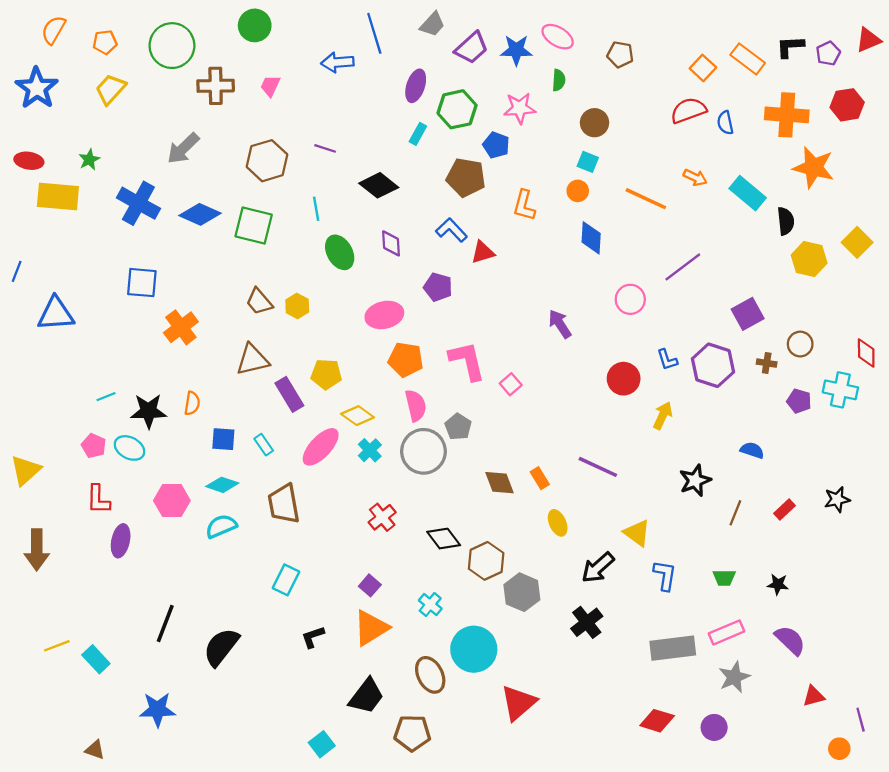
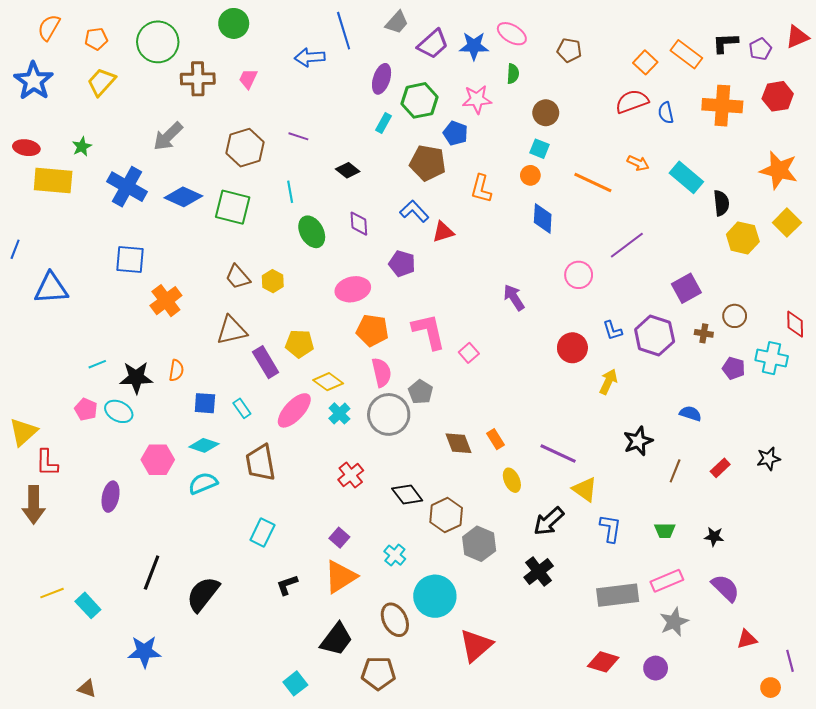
orange star: (814, 167) -> (779, 170), moved
black diamond: (379, 185) -> (348, 170), size x0.7
purple line: (598, 467) -> (558, 453), moved
red L-shape: (98, 499) -> (47, 463), moved

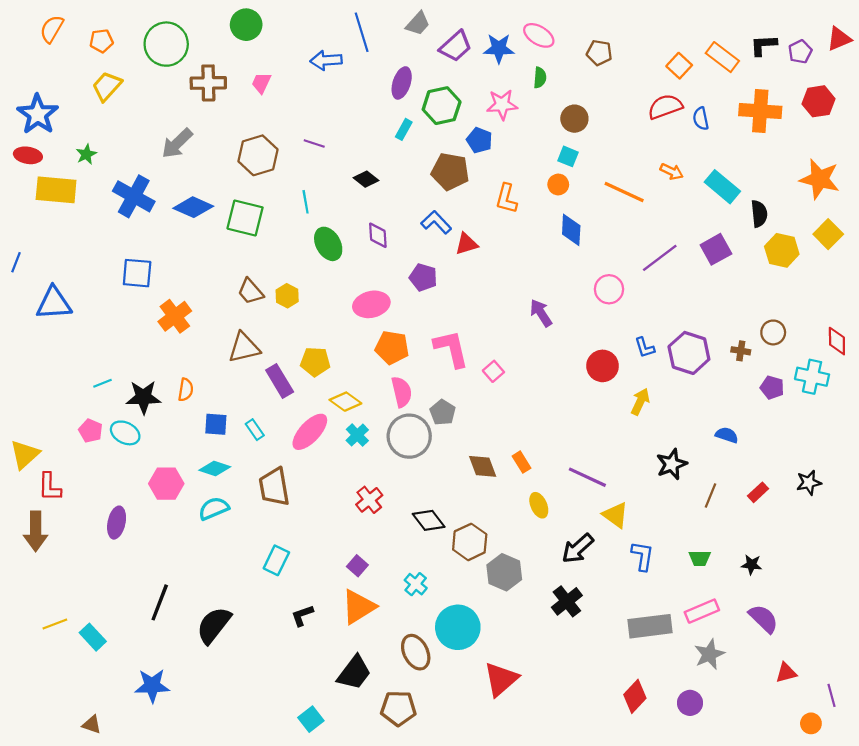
blue star: (34, 81) -> (38, 114), moved
purple square: (686, 288) -> (716, 249), moved
red diamond: (603, 662) -> (635, 696), turned -64

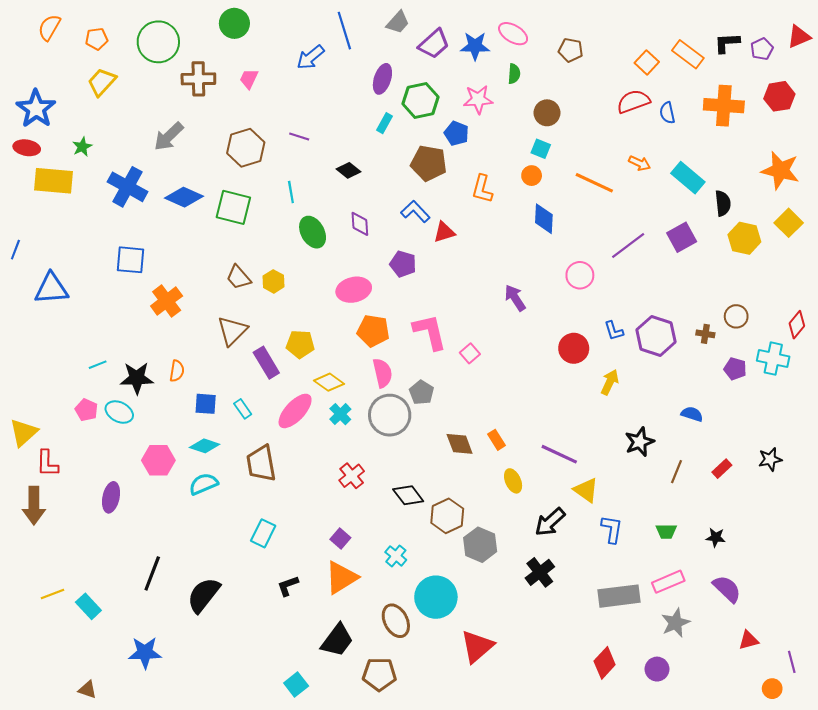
blue arrow: (326, 60) -> (310, 57), turned -36
red diamond: (837, 341) -> (797, 325), turned 40
brown triangle: (244, 348) -> (232, 331), turned -32

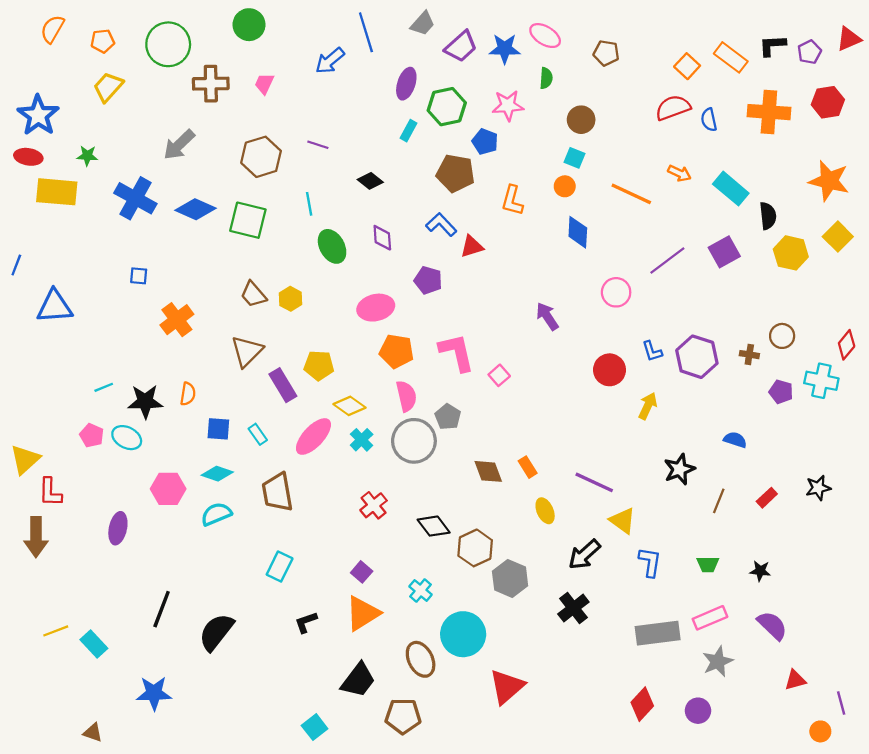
green star: (82, 147) -> (87, 156), turned 30
blue square: (131, 260) -> (139, 276), size x0.6

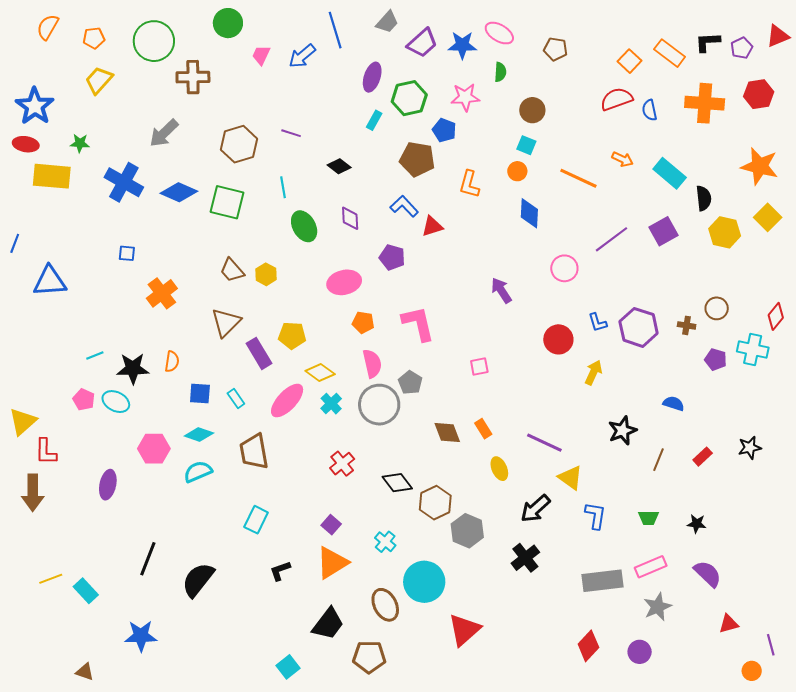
pink trapezoid: (264, 84) -> (261, 55), moved
orange pentagon: (396, 351) -> (363, 322), size x0.7
pink square: (499, 375) -> (479, 366), moved, turned 30

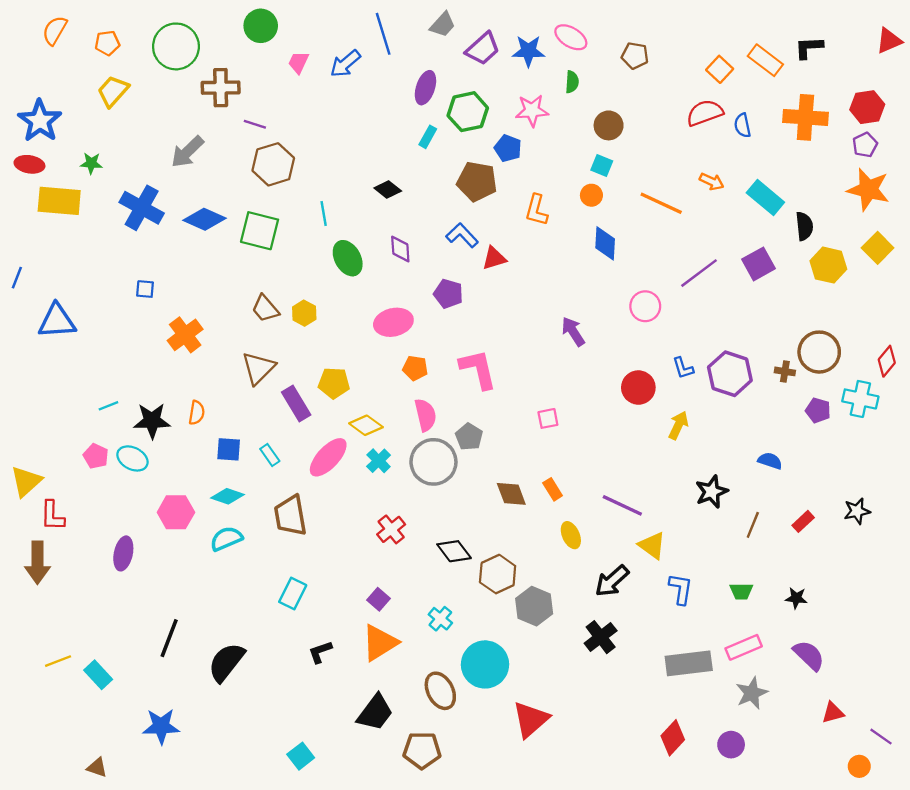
purple pentagon: (742, 48) -> (865, 145), moved
purple line: (291, 133) -> (255, 124), moved
brown circle: (717, 308) -> (819, 352), size x1.6
purple line: (771, 645) -> (881, 737), turned -40
cyan square: (288, 667) -> (301, 756), moved

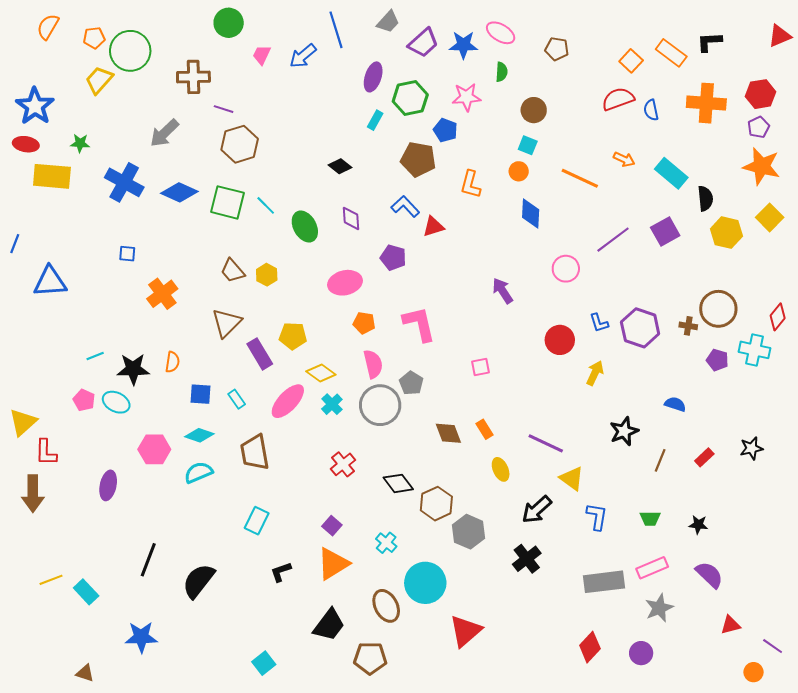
green circle: (176, 46) -> (130, 51), moved
cyan line: (324, 214) -> (266, 205), moved, turned -35

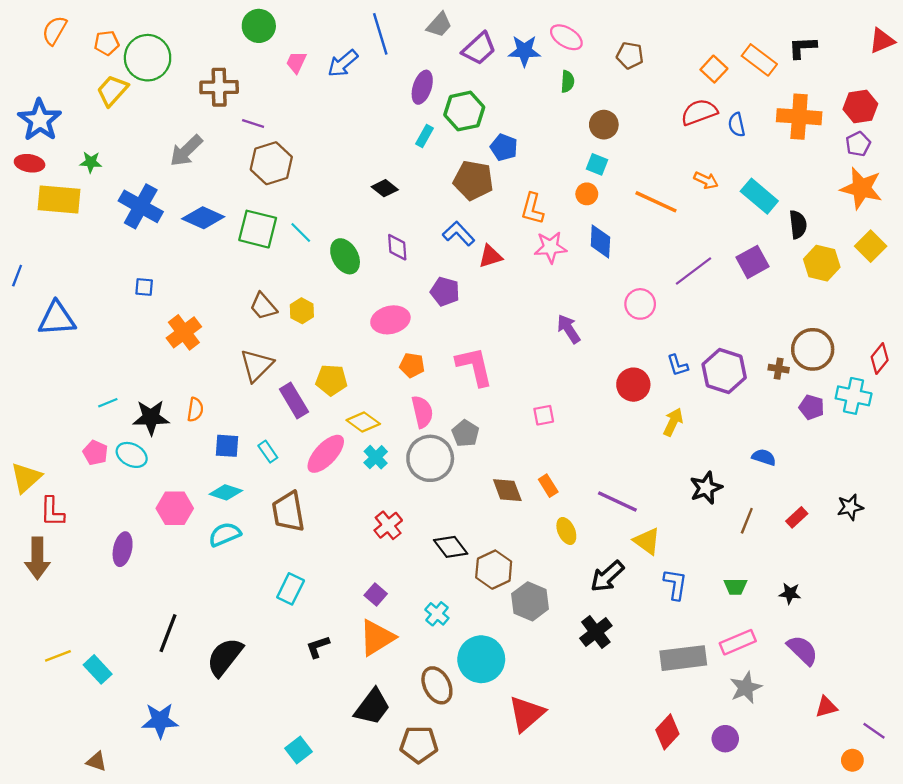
pink star: (466, 97) -> (550, 247), moved

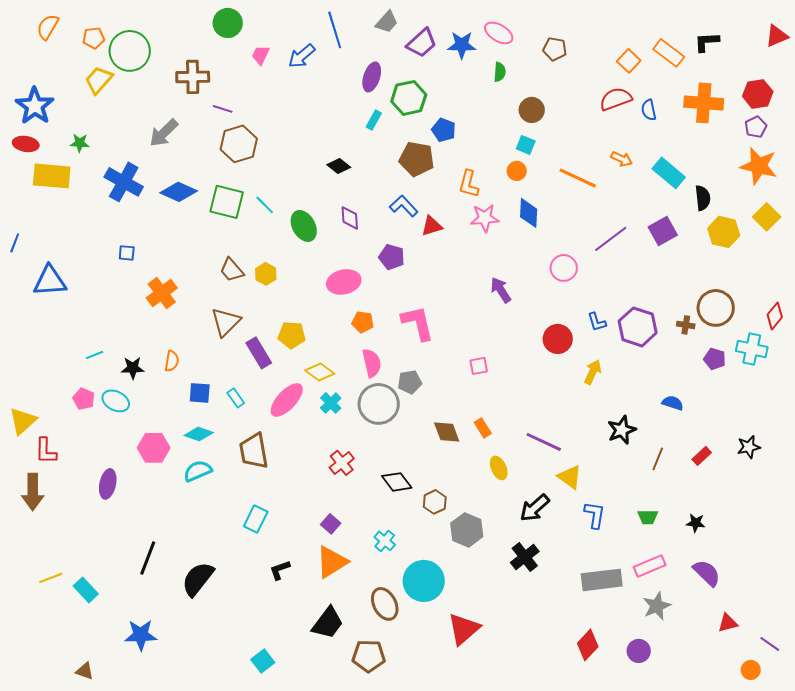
black star: (151, 417) -> (133, 368), size x0.7
gray pentagon: (465, 433) -> (410, 382), turned 30
brown hexagon: (494, 570) -> (435, 502), size x0.7

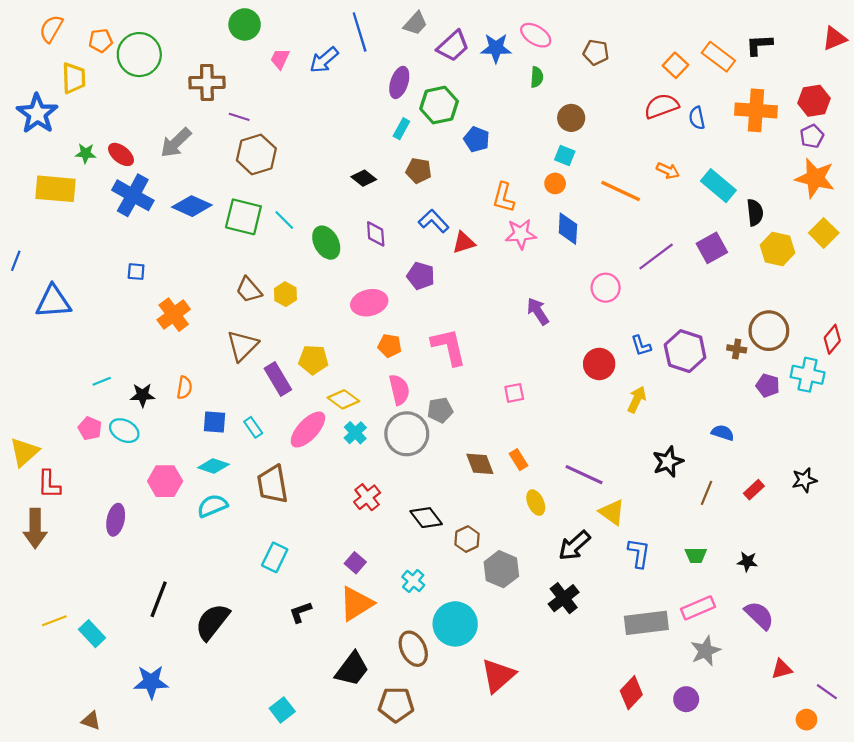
yellow trapezoid: (99, 80) -> (74, 78), moved, turned 136
red ellipse: (26, 144) -> (121, 154), moved, turned 30
brown pentagon: (417, 159) -> (419, 171), moved, size x0.7

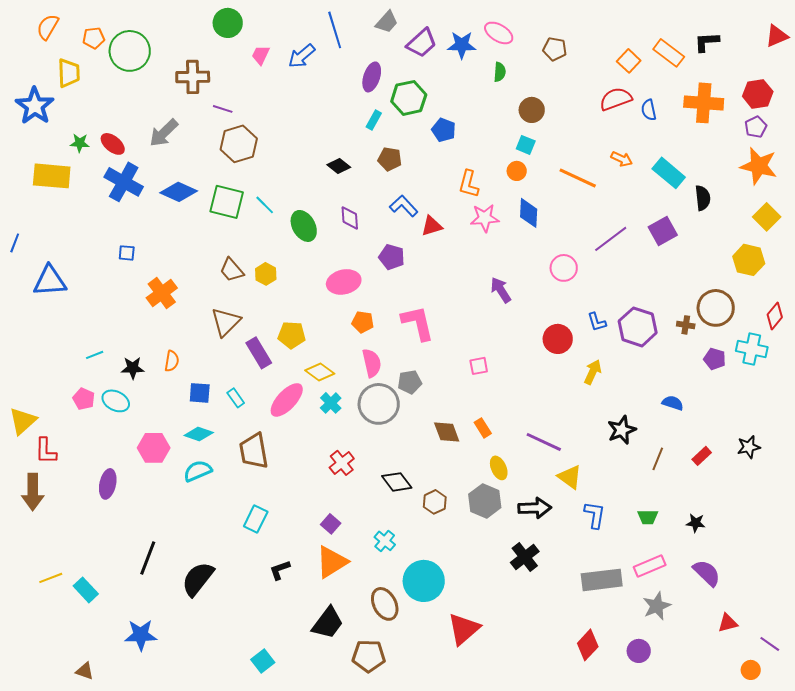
yellow hexagon: (777, 249) -> (749, 260), moved
black arrow: (574, 546) -> (535, 508), turned -140
gray hexagon: (501, 569) -> (485, 501), moved

